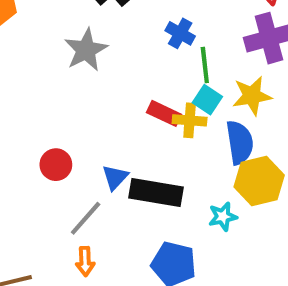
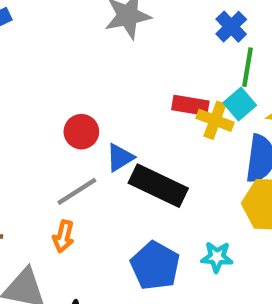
red rectangle: (164, 113) -> (190, 105), turned -32
red circle: (56, 165) -> (81, 132), moved
cyan star: (223, 217) -> (217, 257), moved

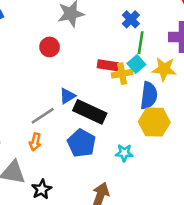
yellow cross: (215, 120) -> (122, 74), turned -30
red circle: (81, 132) -> (50, 47), moved
blue pentagon: (155, 266) -> (82, 143), moved

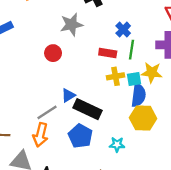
cyan square: (136, 64) -> (134, 79), moved, turned 32
red rectangle: (108, 65) -> (108, 53), moved
orange arrow: (35, 142) -> (40, 135), size x1.5

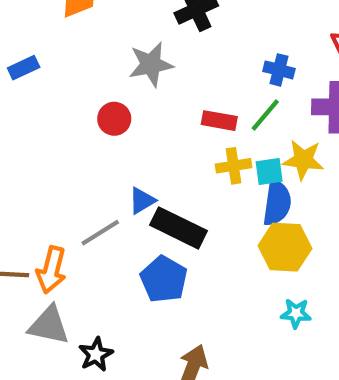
blue cross: (123, 30) -> (279, 70), moved, turned -32
green line: (131, 50) -> (265, 115), turned 30
orange arrow: (40, 135) -> (51, 270), moved
cyan star: (117, 145) -> (296, 313), moved

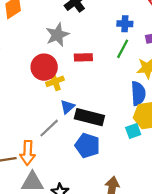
red circle: (114, 119) -> (44, 67), size x1.5
red rectangle: (219, 121) -> (83, 57), moved
yellow cross: (234, 166) -> (55, 81), moved
cyan square: (269, 172) -> (133, 131), moved

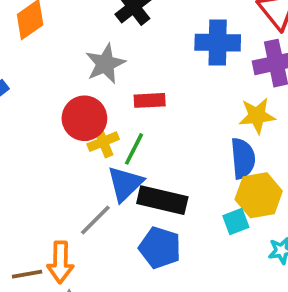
blue cross: (125, 24) -> (218, 43), size x1.6
green line: (123, 49) -> (134, 149), moved
blue triangle: (67, 107) -> (125, 184), size x1.5

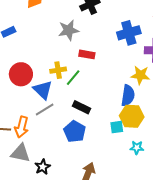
blue cross: (218, 43) -> (129, 33), turned -30
red circle: (84, 118) -> (21, 74), moved
blue triangle: (125, 184) -> (43, 90), moved, turned -45
black rectangle: (162, 200) -> (81, 107), size x0.7

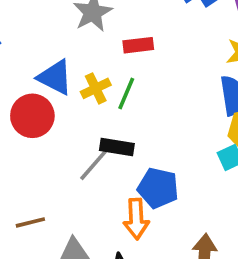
blue triangle: (43, 90) -> (55, 77), moved
black rectangle: (81, 107) -> (117, 147), moved
orange arrow: (22, 127) -> (136, 219), moved

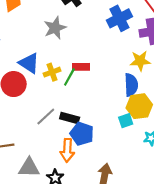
red rectangle: (138, 45) -> (81, 67), moved
black rectangle: (117, 147) -> (70, 118), moved

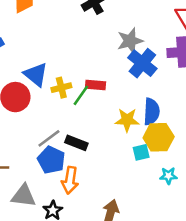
blue cross: (119, 18) -> (142, 63), moved, turned -30
gray star: (55, 28) -> (130, 41), moved
yellow star: (140, 61) -> (127, 120), moved
blue pentagon: (82, 134) -> (51, 160), moved

